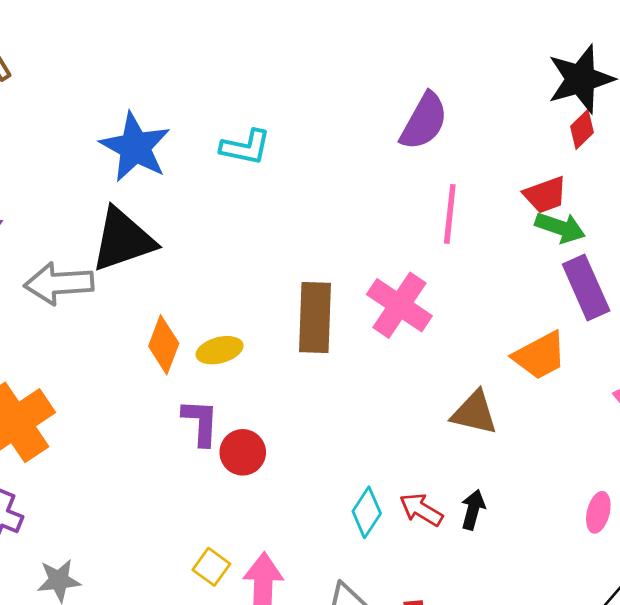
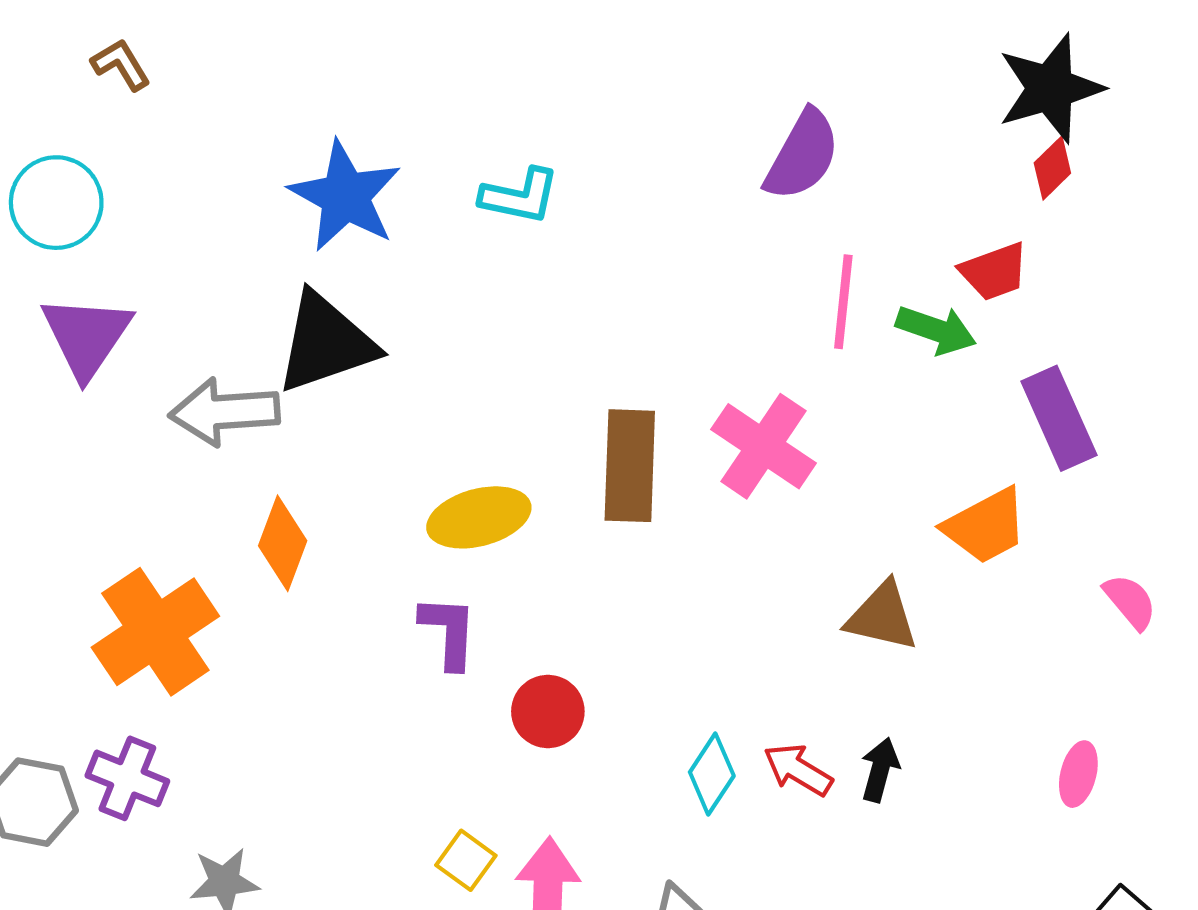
green arrow: (560, 228) -> (936, 330), moved
orange diamond: (164, 345) -> (283, 543), moved
yellow ellipse: (220, 350) -> (479, 517), size x1.4
red circle: (243, 452) -> (548, 711), moved

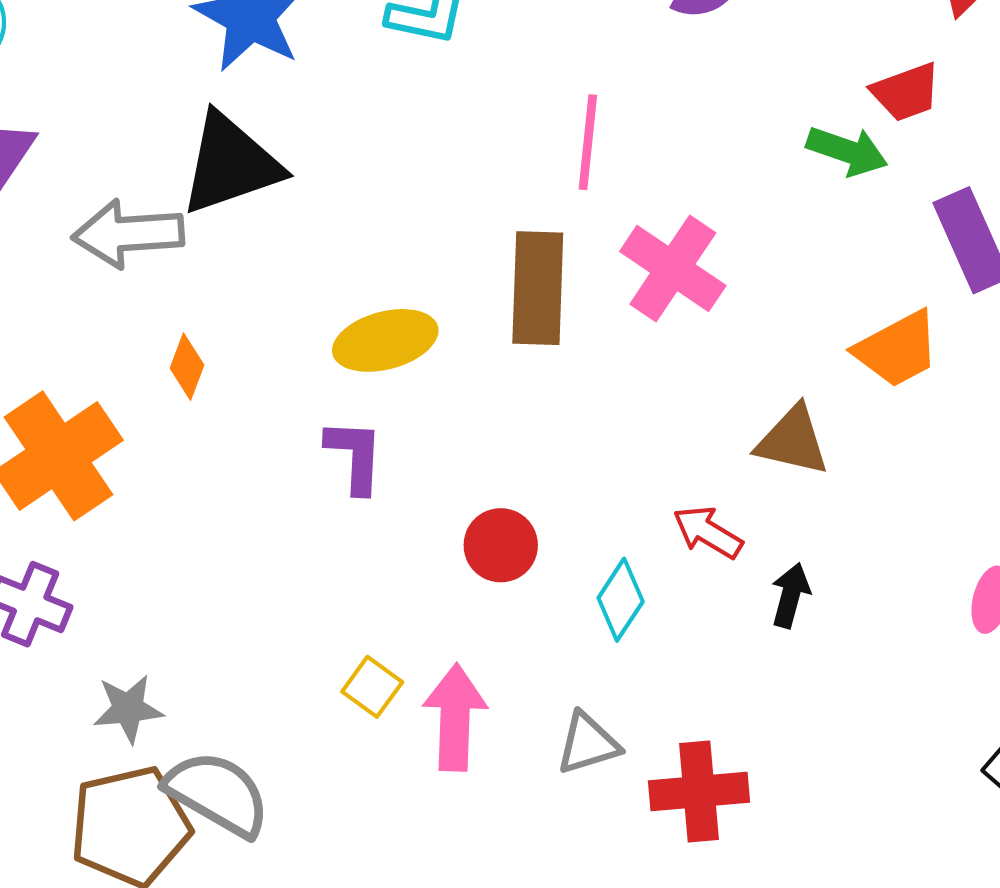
pink line: (843, 302) -> (588, 142), moved
orange diamond: (283, 543) -> (187, 367), size x0.7
red circle: (548, 711) -> (501, 545), moved
red arrow: (798, 770) -> (708, 532), moved

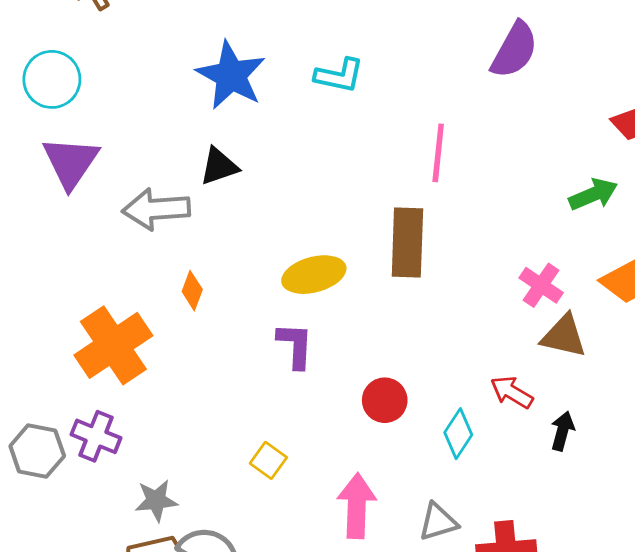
green arrow: (847, 151) -> (593, 194), moved, turned -42
black triangle: (231, 164) -> (219, 166), size x0.6
pink cross: (673, 269) -> (541, 285), moved, size x0.7
yellow square: (372, 687) -> (268, 460), moved

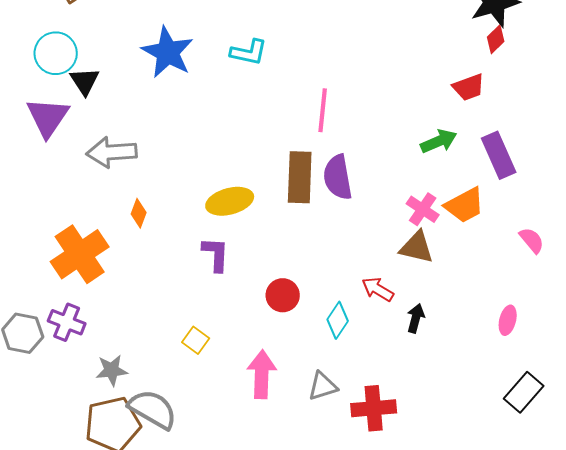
purple semicircle: (514, 50) -> (338, 177), moved, turned 141
cyan circle: (52, 79) -> (56, 53), moved
black triangle: (219, 166) -> (85, 81), moved, turned -44
pink cross: (541, 285) -> (423, 209), moved

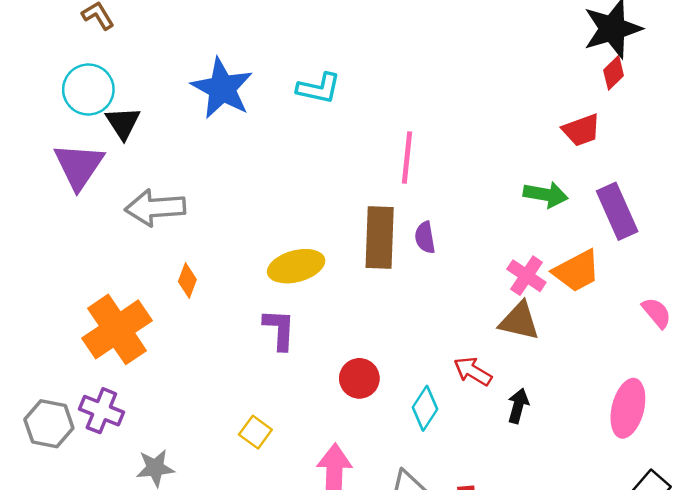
green arrow: (439, 141) -> (546, 195), turned 33
purple semicircle: (338, 177) -> (425, 238), size x0.6
pink ellipse: (508, 320) -> (628, 408), size x1.6

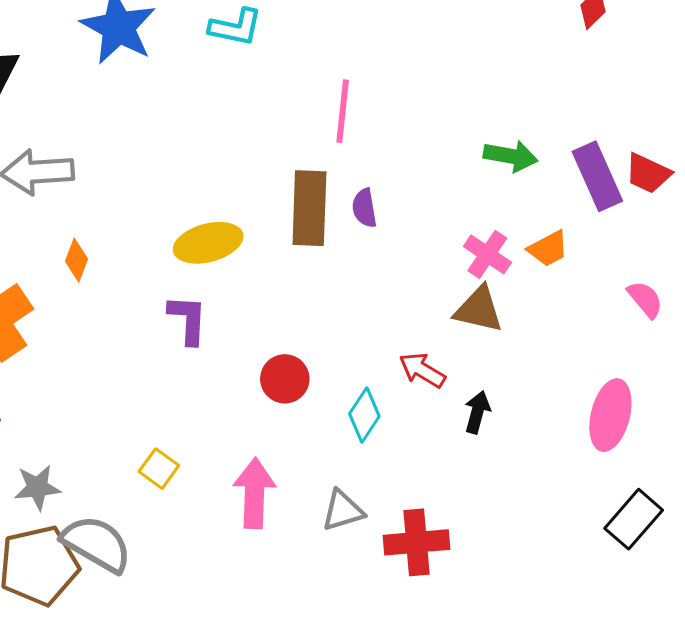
red trapezoid: (581, 130) -> (648, 173), moved, turned 45
orange trapezoid: (577, 271) -> (548, 249), size x0.7
yellow square: (255, 432) -> (159, 469), moved

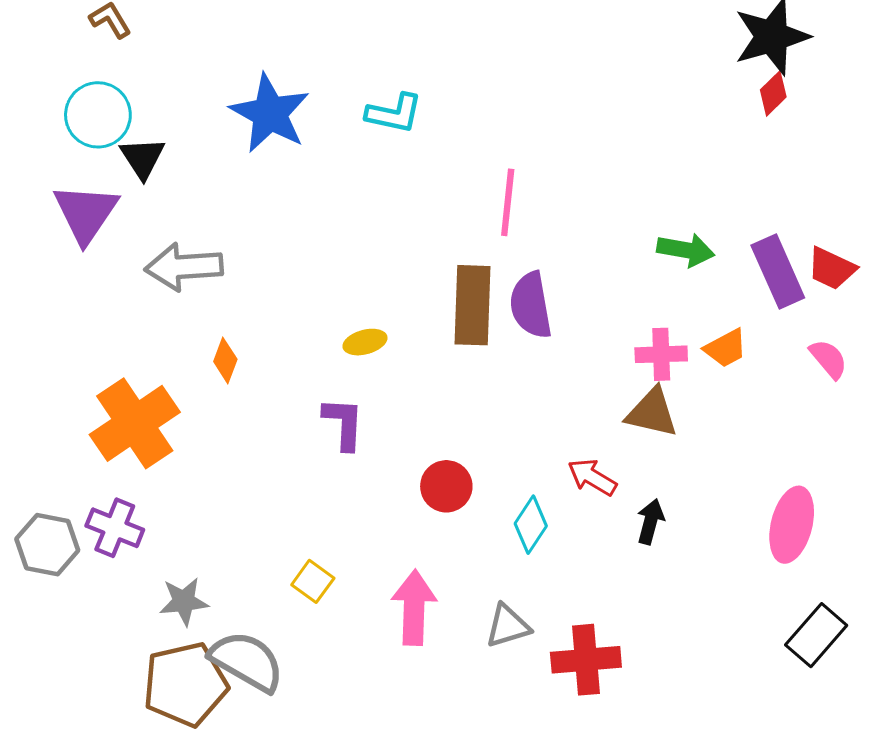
purple semicircle: (364, 208) -> (531, 305), size x1.6
yellow ellipse: (208, 243) -> (365, 342), size x0.6
pink cross: (487, 254) -> (661, 354), turned -36
pink semicircle: (645, 299) -> (828, 359), moved

